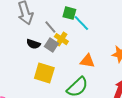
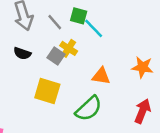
gray line: (50, 27) -> (55, 22), moved
black semicircle: (33, 44) -> (22, 53), moved

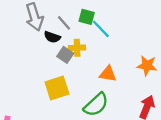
yellow cross: (69, 48) -> (77, 48), turned -35
black semicircle: (22, 53) -> (52, 37), moved
yellow square: (47, 91) -> (57, 88), turned -35

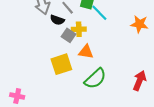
orange star: (147, 66) -> (139, 24), moved
orange triangle: (108, 74) -> (86, 52), moved

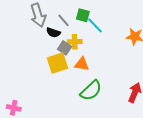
yellow square: (61, 64) -> (57, 63), moved

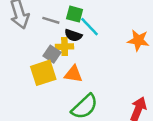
gray line: (64, 20) -> (51, 20), turned -32
black semicircle: (53, 33) -> (73, 35), moved

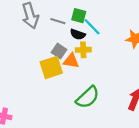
yellow cross: (65, 47) -> (83, 50), moved
orange triangle: (73, 74) -> (71, 61), moved

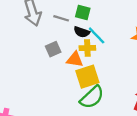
cyan line: (92, 27) -> (97, 35), moved
gray square: (59, 51) -> (53, 49), moved, turned 32
yellow square: (51, 67) -> (87, 77), moved

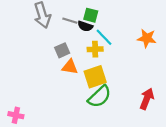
black semicircle: (82, 32) -> (85, 26), moved
orange triangle: (75, 59) -> (70, 67), moved

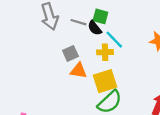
black semicircle: (85, 26) -> (95, 28), turned 32

